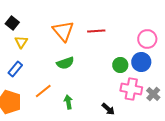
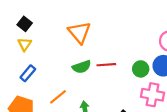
red line: (96, 31) -> (106, 65), moved
yellow triangle: (21, 42) -> (25, 44), moved

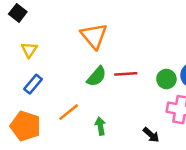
black square: (25, 24) -> (18, 13), moved
green semicircle: (82, 67) -> (97, 76), turned -30

